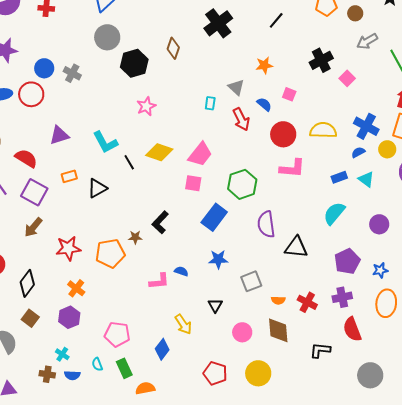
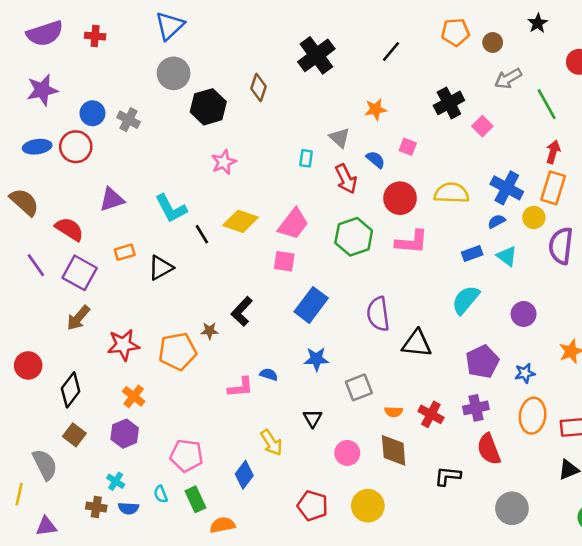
green hexagon: (242, 184) -> (354, 237), moved

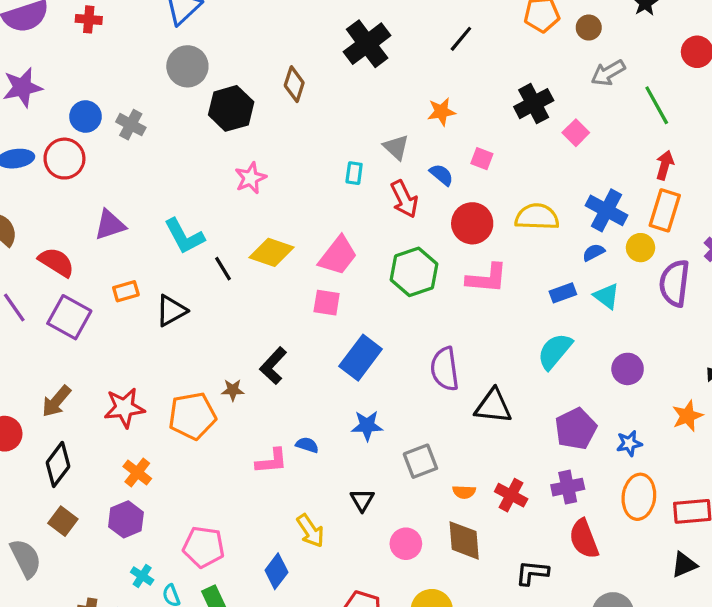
brown arrow: (78, 318) -> (56, 401), moved
cyan cross: (116, 481) -> (142, 576), moved

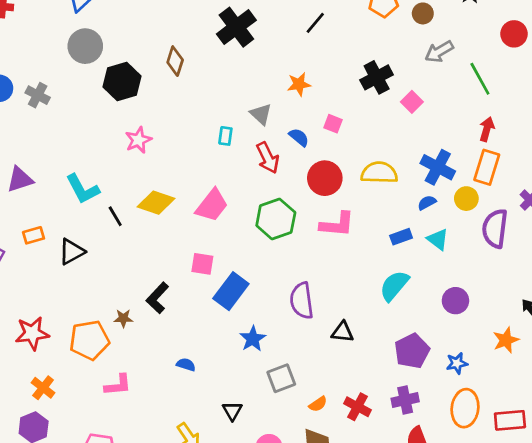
pink square: (327, 303) -> (202, 264), moved
black triangle: (493, 406) -> (343, 332), size x0.7
blue star: (367, 426) -> (253, 339), moved, turned -30
pink L-shape: (272, 461) -> (118, 385), moved
orange semicircle: (464, 492) -> (318, 404), turned -36

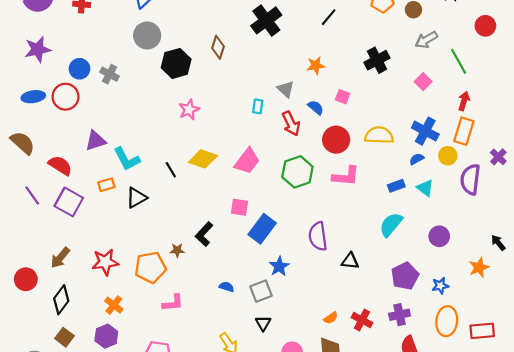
pink square: (412, 102) -> (423, 82), moved
cyan L-shape: (83, 189) -> (127, 159), moved
gray square: (281, 378) -> (261, 291), moved

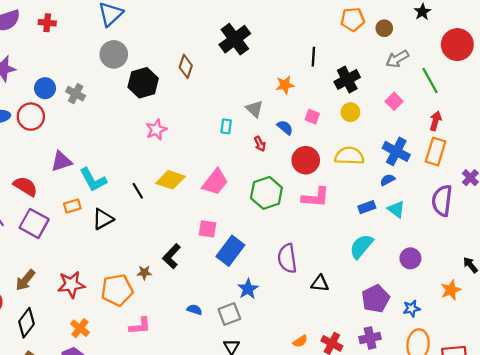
black line: (329, 17) -> (313, 57), moved, turned -36
red circle: (485, 26) -> (457, 45), size x1.5
red arrow: (291, 124) -> (260, 144), size x0.6
yellow circle: (448, 156) -> (350, 112), moved

